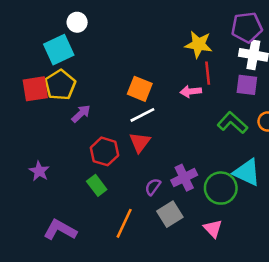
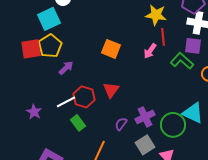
pink arrow: (191, 91) -> (150, 51), turned -49
white line: (142, 115) -> (66, 102), moved
green L-shape: (232, 123) -> (182, 61), moved
gray square: (170, 214) -> (145, 145), moved

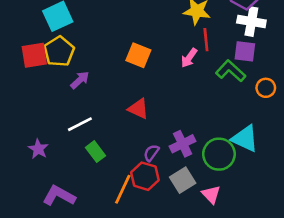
red triangle: (111, 90) -> (138, 109), turned -42
red hexagon: (84, 97) -> (145, 176), moved
purple star: (34, 112) -> (38, 149), moved

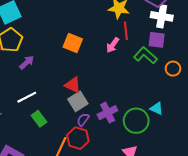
cyan triangle: (245, 139) -> (157, 108), size x0.6
gray square: (183, 180) -> (78, 101), moved

